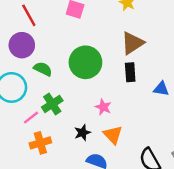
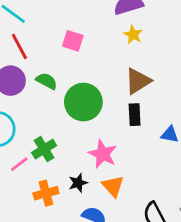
green semicircle: (43, 69) -> (47, 81), moved
pink star: (103, 107) -> (103, 154), size x1.5
orange cross: (40, 143) -> (46, 193), moved

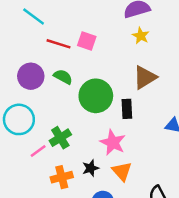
red line: (19, 46) -> (59, 44), moved, turned -45
black rectangle: (135, 115) -> (127, 109), moved

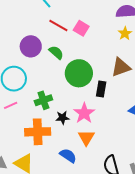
pink line: (38, 151) -> (11, 105), moved
black star: (91, 168) -> (63, 118), moved
orange cross: (62, 177) -> (38, 132), size x1.4

